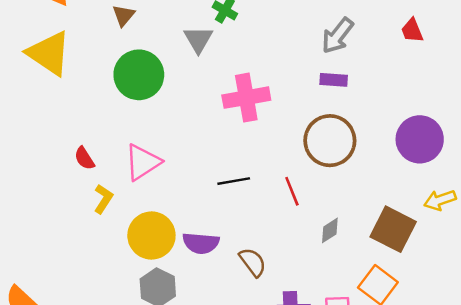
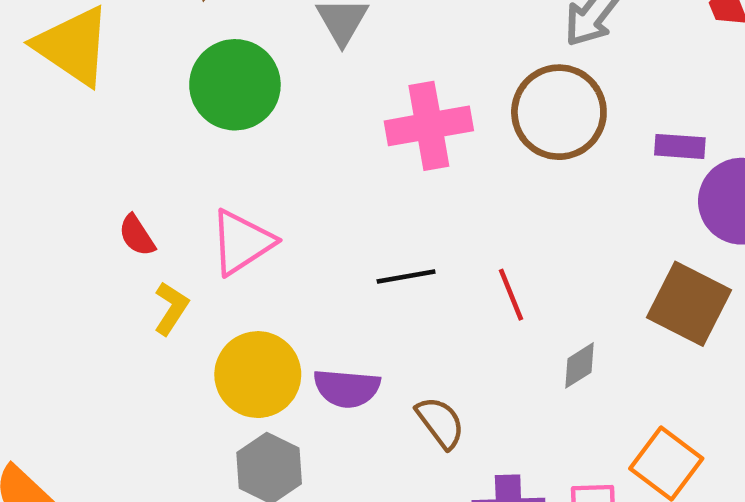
purple rectangle: (334, 80) -> (680, 146), moved
brown circle: (330, 141) -> (559, 112), moved
brown square: (393, 229) -> (689, 304), moved

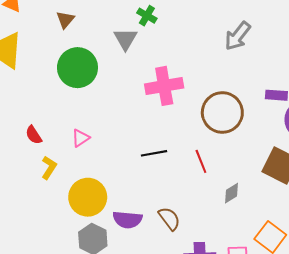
brown circle: (559, 112) -> (222, 113), moved
pink triangle: (242, 242) -> (81, 138), size x0.6
purple semicircle: (347, 388) -> (127, 220), moved

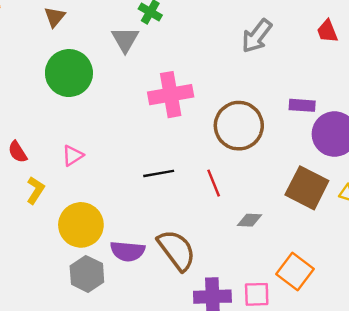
gray diamond: (232, 193) -> (250, 220), turned 35
brown semicircle: (169, 219) -> (177, 250), size x1.5

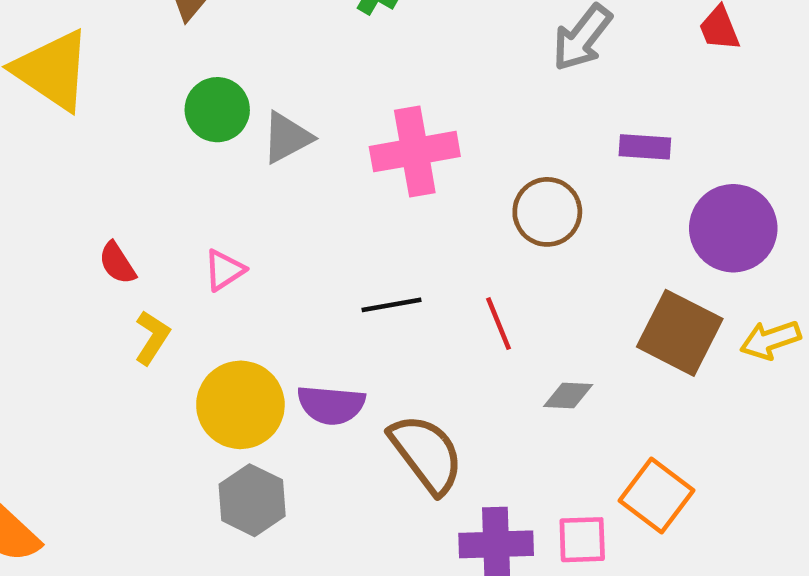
gray triangle: (125, 40) -> (287, 138), moved, turned 32
green circle: (69, 73) -> (217, 110), size x0.7
purple rectangle: (302, 105) -> (645, 147), moved
brown circle: (239, 126) -> (547, 212), size x0.7
purple semicircle: (128, 251) -> (331, 405), moved

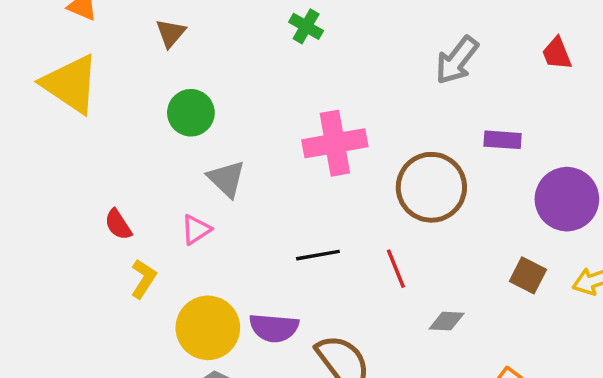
gray triangle: (287, 138) -> (226, 179), moved, turned -48
brown circle: (547, 212) -> (431, 187), size x1.4
brown square: (680, 333) -> (528, 275), size x0.6

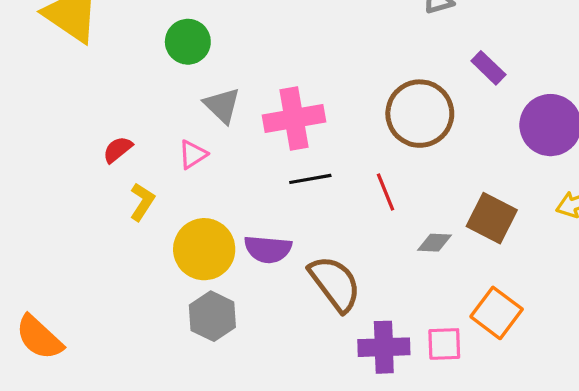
purple rectangle: (503, 140) -> (488, 68), turned 40
pink cross: (335, 143) -> (294, 118), moved
red semicircle: (118, 225) -> (118, 150), turned 84
brown square: (528, 275) -> (492, 218), moved, size x1.4

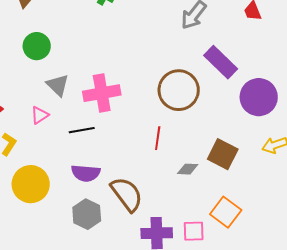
purple rectangle: (488, 68) -> (221, 62), size x1.6
black line: (310, 179) -> (82, 130), moved
red line: (386, 192) -> (158, 138), turned 30
yellow circle: (204, 249) -> (31, 184), moved
gray hexagon: (212, 316) -> (87, 214), moved

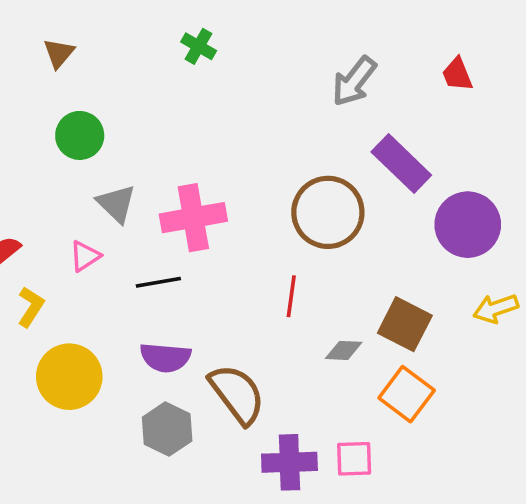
orange square: (226, 212) -> (407, 394), moved

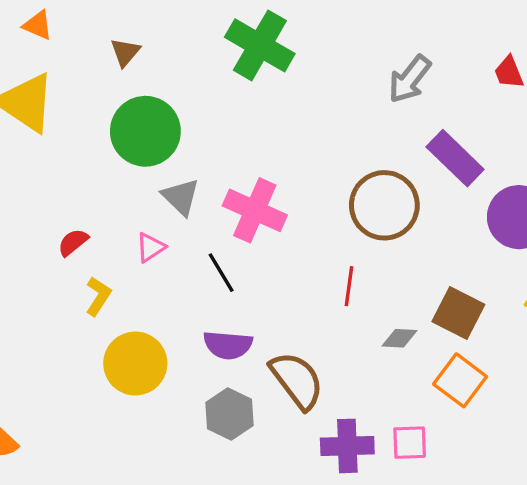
green cross: (199, 46) -> (260, 45), size x2.0
green circle: (80, 135) -> (145, 131), size x1.5
pink cross: (193, 218) -> (255, 210), turned 34
black line: (158, 282) -> (221, 273), turned 69

